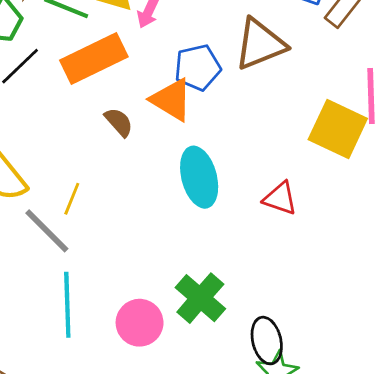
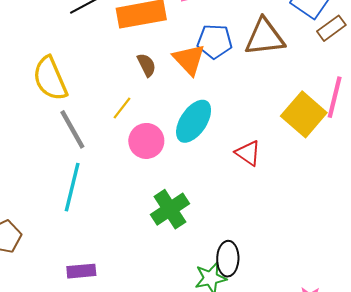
cyan ellipse: (199, 177) -> (194, 121), turned 33
yellow line: (72, 199) -> (122, 108), moved
pink circle: (140, 323) -> (146, 141), moved
black ellipse: (267, 341) -> (228, 259), moved

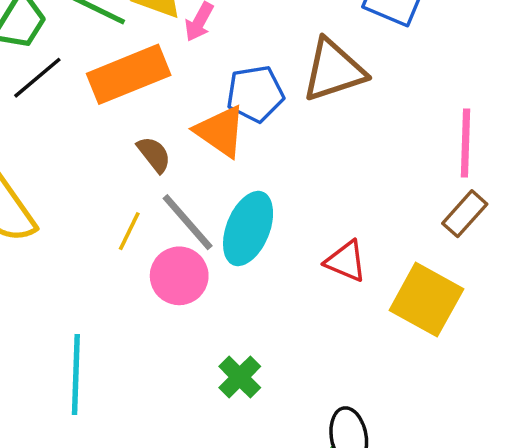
brown rectangle: (331, 28) -> (465, 214), moved
yellow square: (304, 114) -> (426, 300), moved
gray line: (72, 129) -> (188, 222), moved
green cross: (170, 209) -> (240, 377), size x0.7

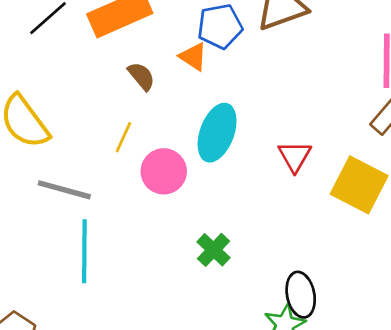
orange triangle: (220, 131) -> (193, 57), size x0.7
gray line: (188, 222) -> (64, 190), moved, turned -32
red triangle: (346, 261) -> (295, 156), turned 39

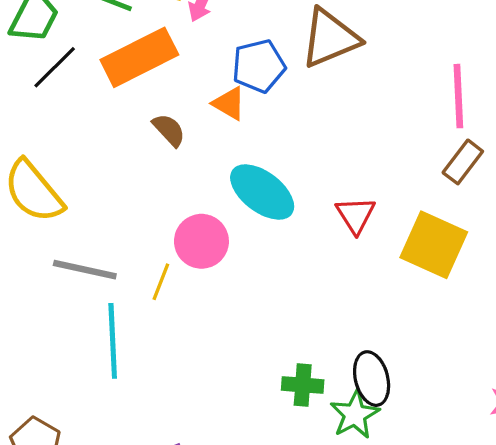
cyan ellipse: (217, 133) -> (262, 192), turned -70
yellow line: (123, 137) -> (161, 282), moved
green cross: (214, 250) -> (303, 385), moved, turned -36

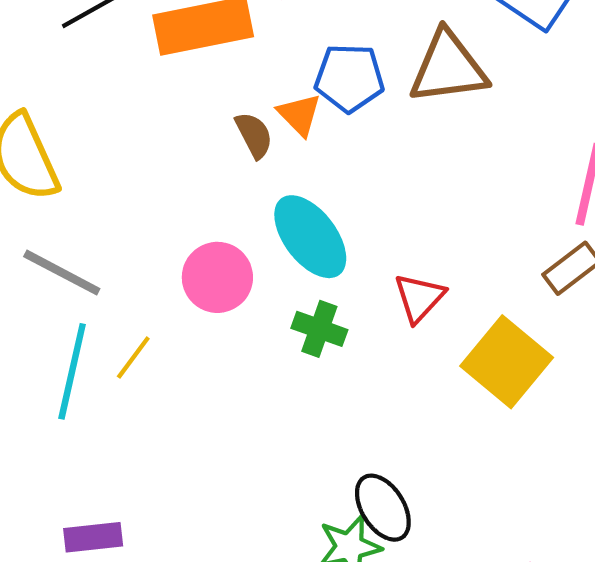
brown semicircle: (169, 130) -> (254, 135), moved
yellow line: (161, 282) -> (133, 357), moved
black ellipse: (372, 379) -> (383, 508), turned -33
green cross: (303, 385) -> (319, 329), moved

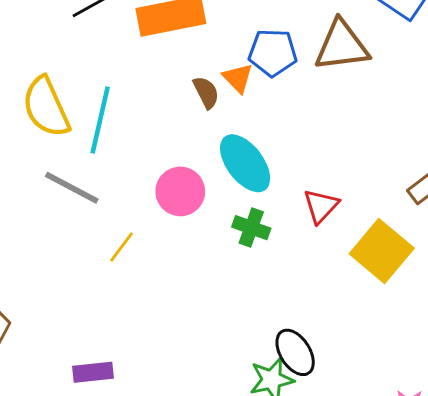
cyan line: (72, 371) -> (100, 120), moved

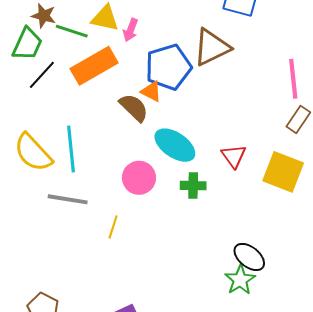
blue pentagon: (273, 53) -> (168, 67), size x1.4
brown semicircle: (206, 92) -> (134, 108), size x1.4

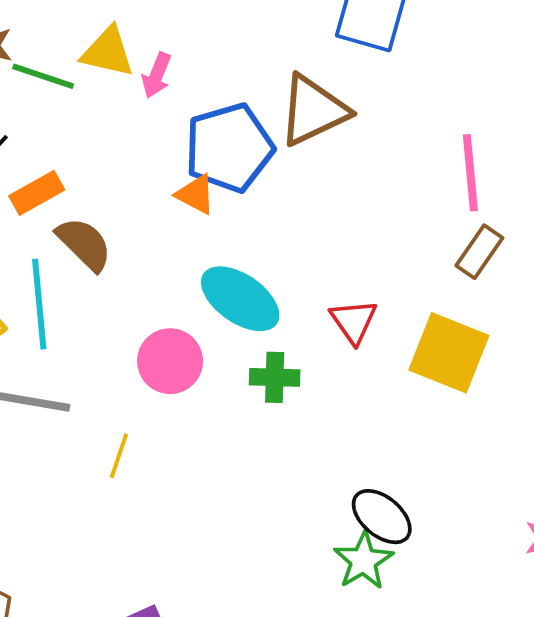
orange rectangle: (94, 66) -> (37, 193), moved, size x0.6
brown semicircle: (134, 108) -> (84, 244), moved

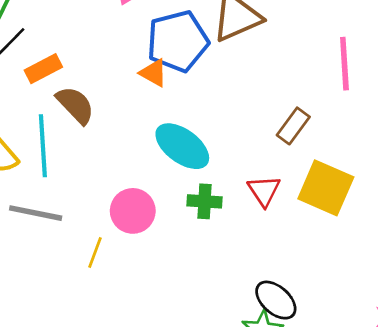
brown rectangle: (479, 252) -> (293, 126), moved
red triangle: (354, 321) -> (264, 191), moved
pink circle: (170, 361) -> (133, 211), moved

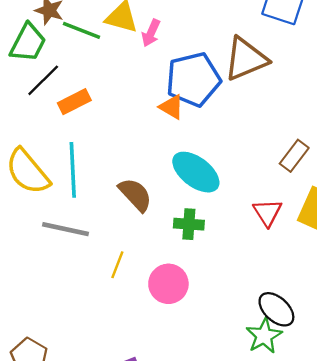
brown semicircle: (75, 105) -> (135, 195), moved
green cross: (205, 201) -> (189, 224), moved
pink circle: (133, 211) -> (168, 284), moved

